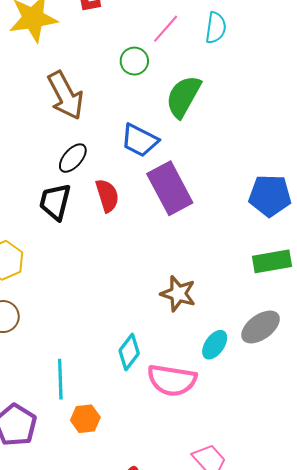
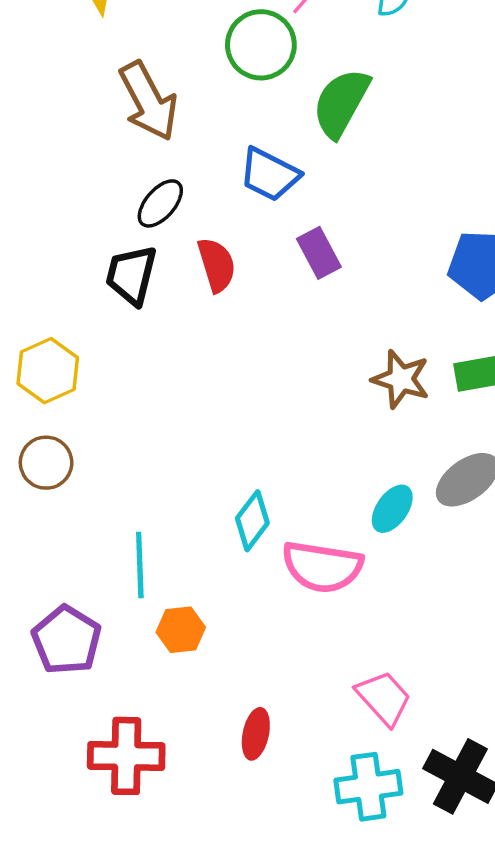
green circle: (134, 61) -> (261, 45), size x1.5
purple rectangle: (170, 188) -> (319, 253), size x0.6
brown star: (178, 294) -> (401, 379), moved

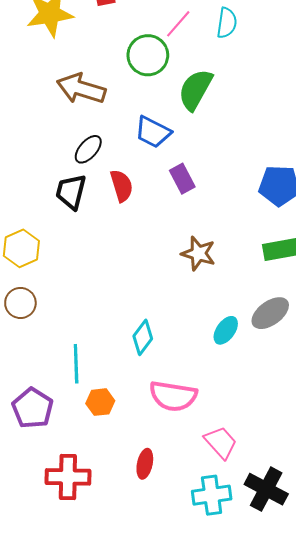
brown arrow: (148, 101) -> (81, 89), turned 135
brown star: (401, 379) -> (198, 253), moved
pink semicircle: (322, 567) -> (173, 396), moved

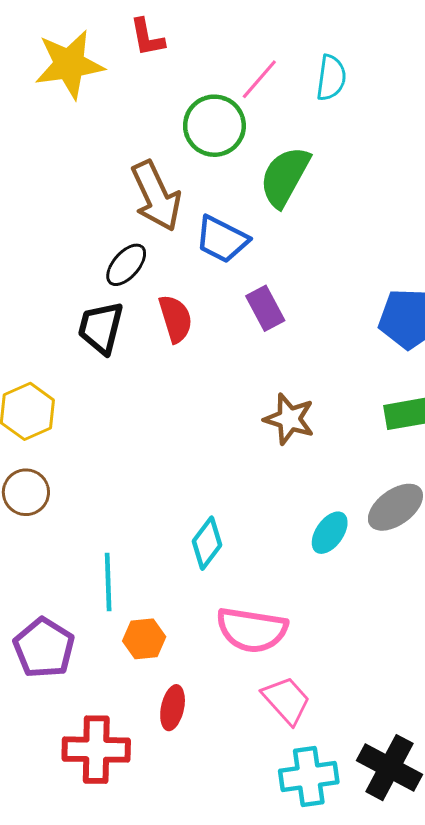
brown arrow: (81, 89) -> (156, 196), moved, turned -132
pink trapezoid: (221, 443) -> (286, 700), moved
red ellipse: (145, 464) -> (173, 708), moved

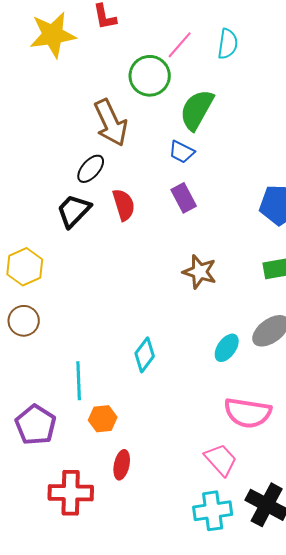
blue trapezoid: (222, 239) -> (182, 152), moved, size x0.7
black trapezoid: (101, 328) -> (74, 211), turned 30
pink semicircle: (252, 630) -> (248, 413), moved
pink trapezoid: (286, 700) -> (221, 460), moved

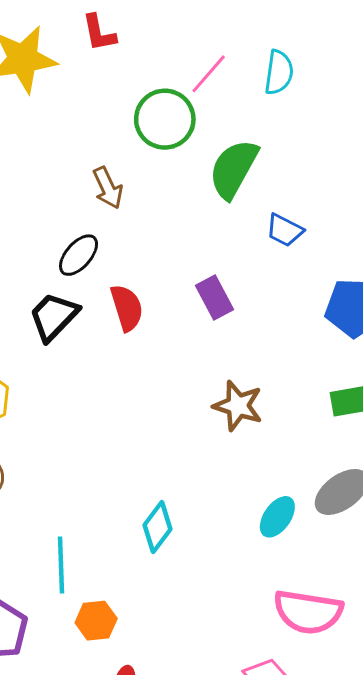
brown arrow: (111, 123) -> (108, 188), size x0.6
blue trapezoid: (182, 152) -> (285, 230), moved

